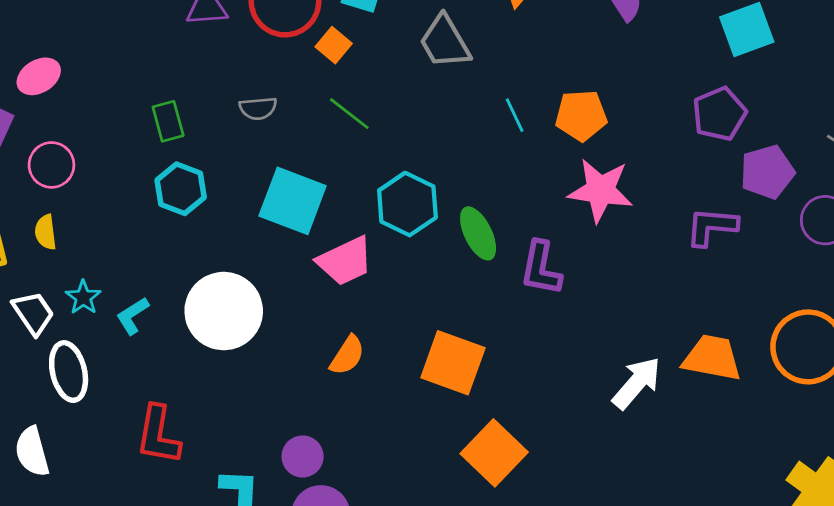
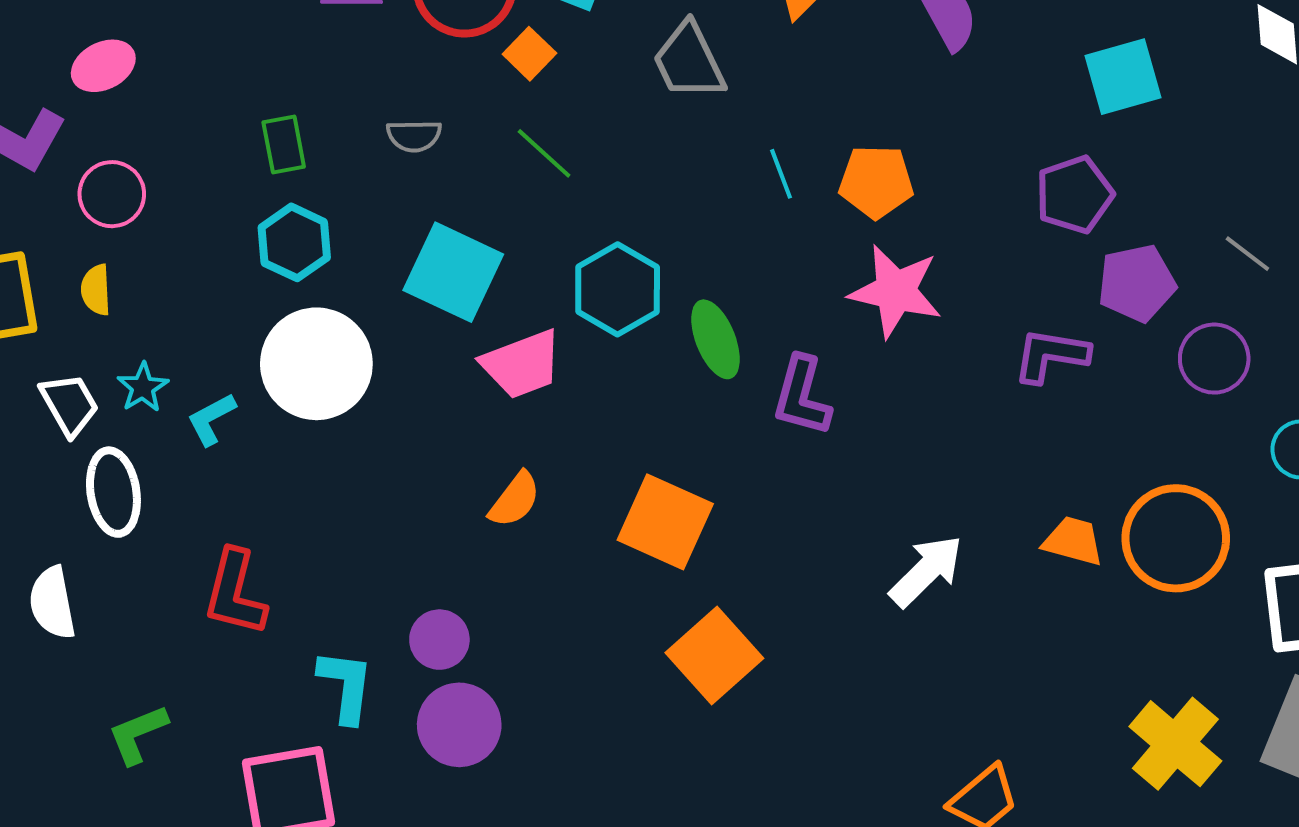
white circle: (224, 311) -> (316, 364), moved
orange trapezoid: (712, 358) -> (1073, 541), moved, size x0.7

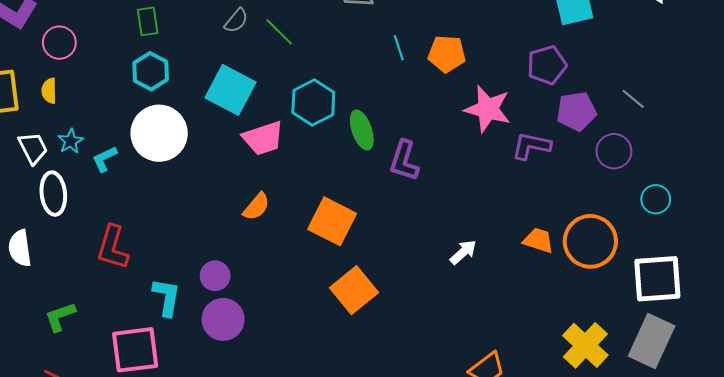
gray semicircle: (414, 136) -> (236, 21), moved, turned -52
pink star: (896, 291) -> (488, 109), moved
white arrow: (926, 571) -> (463, 252), size x0.7

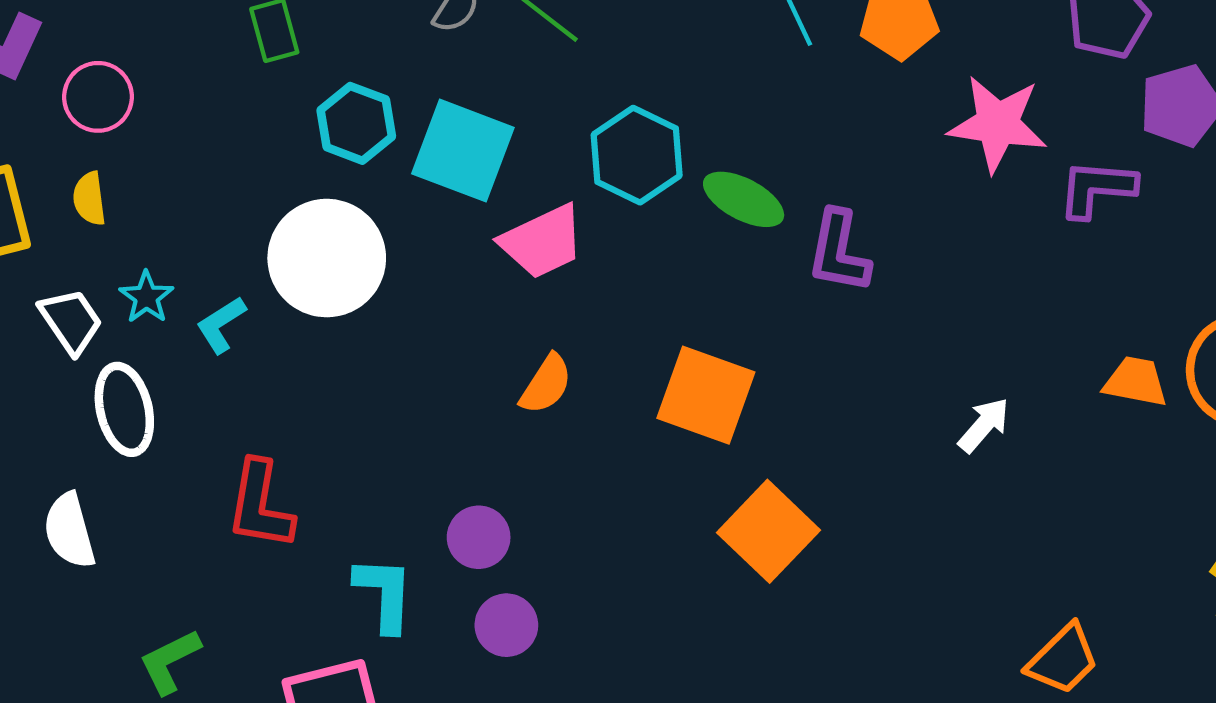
cyan hexagon: (151, 71) -> (356, 123), moved
green ellipse: (362, 130) -> (744, 199), turned -36
purple circle: (223, 319) -> (506, 625), size x0.7

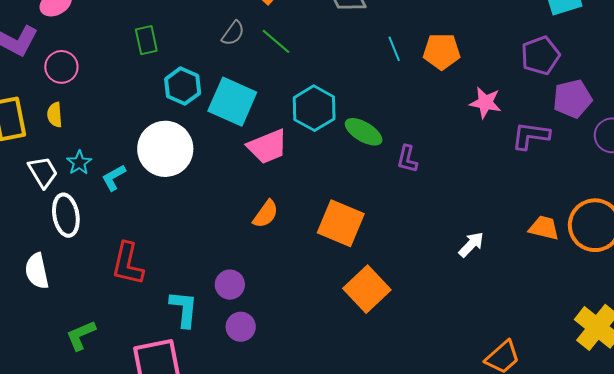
pink star: (998, 124) -> (485, 103), size x0.7
purple L-shape: (839, 252) -> (407, 159), size x0.7

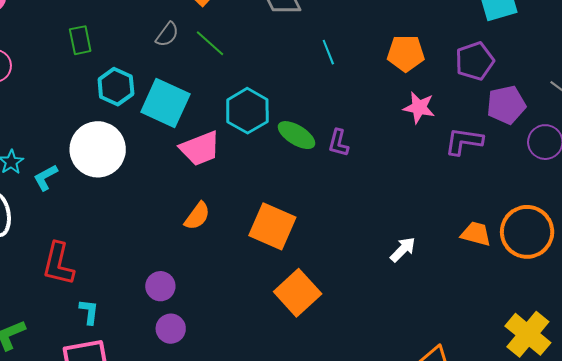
orange pentagon: (442, 51) -> (406, 53), moved
purple L-shape: (407, 159) -> (338, 143), moved
cyan L-shape: (184, 309) -> (89, 312), moved, size x0.7

